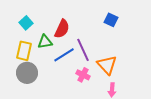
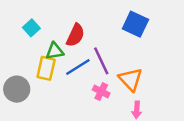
blue square: (111, 20) -> (135, 24), size x1.5
yellow rectangle: (24, 51) -> (46, 68), moved
gray circle: (27, 73) -> (17, 89), moved

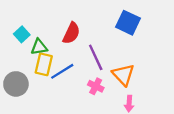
cyan square: (31, 28) -> (22, 34), moved
green triangle: (55, 51) -> (39, 47), moved
blue line: (78, 67) -> (62, 71), moved

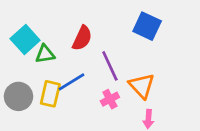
cyan square: (22, 34) -> (25, 39), size x1.5
yellow rectangle: (44, 64) -> (50, 94), moved
pink cross: (96, 86) -> (110, 99), turned 35

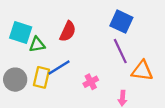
cyan square: (25, 39) -> (21, 32), turned -30
purple line: (110, 66) -> (120, 51), moved
orange triangle: (142, 86) -> (142, 71), moved, turned -40

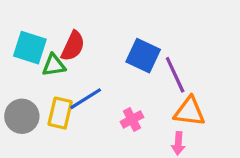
blue square: (121, 22) -> (143, 56), moved
red semicircle: (68, 31) -> (73, 46), moved
orange triangle: (142, 71) -> (189, 111), moved

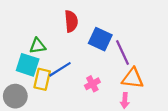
red semicircle: (73, 46) -> (71, 21), moved, turned -30
cyan square: (30, 48) -> (28, 65), moved
gray circle: (22, 116) -> (15, 96), moved

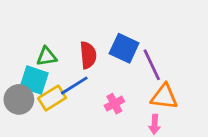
red semicircle: (71, 21) -> (88, 55), moved
yellow rectangle: (42, 79) -> (52, 98), turned 45
gray circle: (15, 96) -> (19, 99), moved

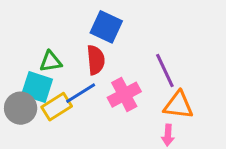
blue square: (124, 48) -> (106, 27), moved
pink cross: (114, 104) -> (124, 95), moved, size x1.5

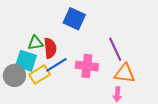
red semicircle: (96, 60) -> (50, 48), moved
pink cross: (124, 95) -> (87, 66), turned 35

